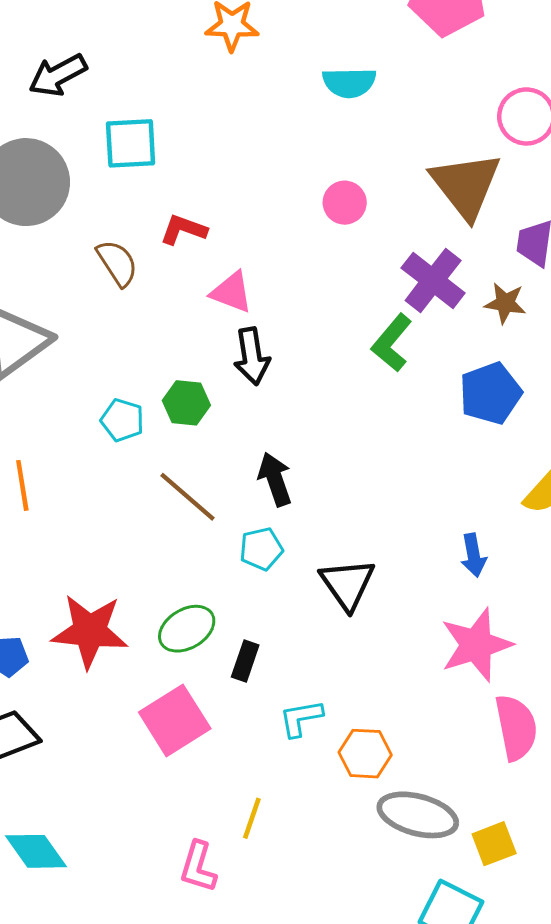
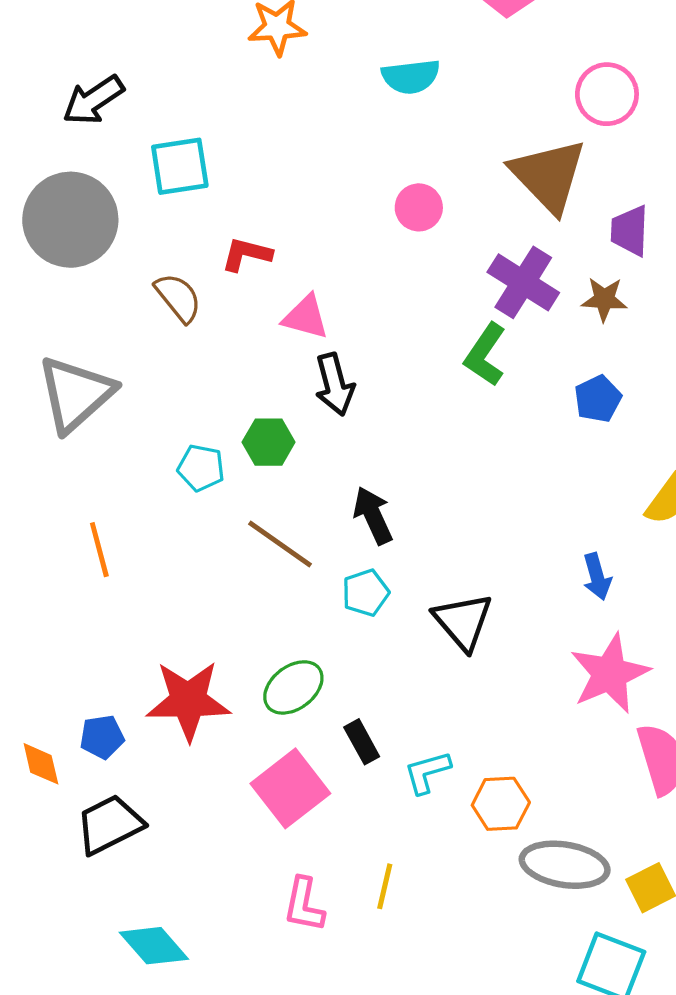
blue pentagon: (490, 393) -> (598, 399), size x0.7
black rectangle: (245, 661) -> (362, 742), moved, turned -42
pink L-shape: (198, 867) -> (304, 905), moved

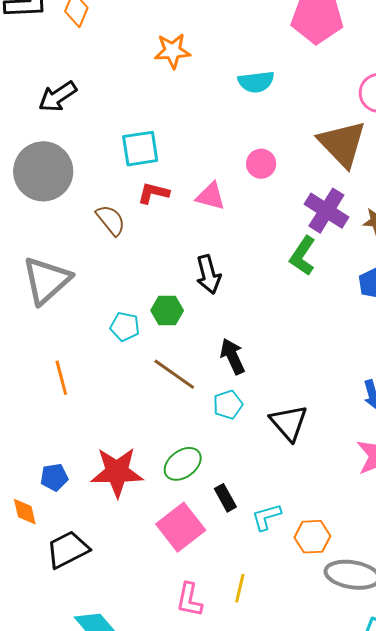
cyan square: (180, 166) -> (140, 149), moved
pink triangle: (306, 317) -> (211, 196), moved
blue pentagon: (102, 737) -> (54, 477), moved

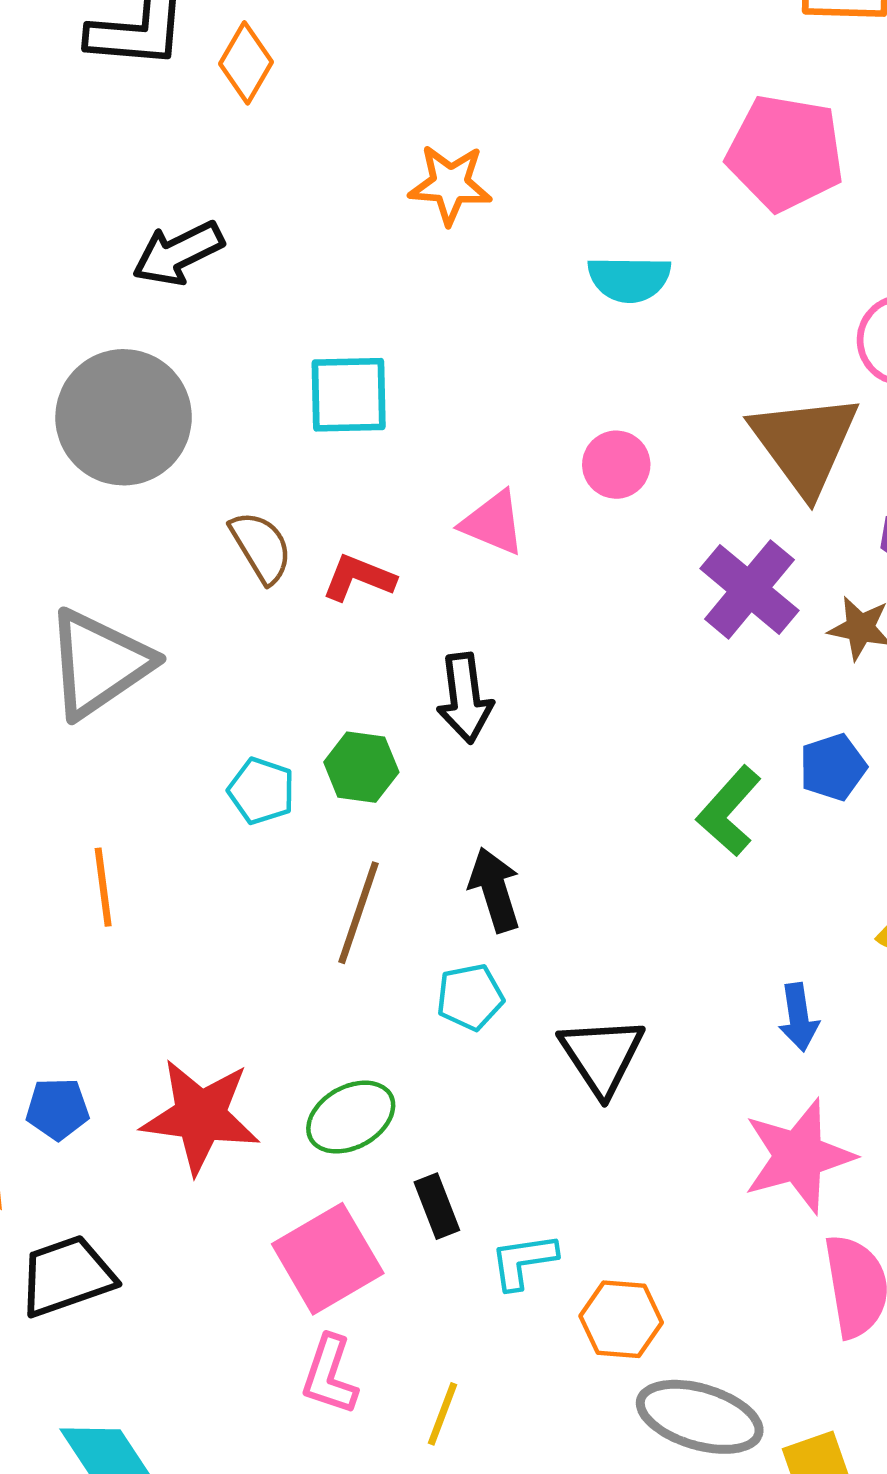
red L-shape: (153, 193) -> (359, 578), moved
green L-shape: (303, 256) -> (729, 811), moved
brown line: (174, 374) -> (358, 913), turned 66
pink L-shape: (189, 600) -> (330, 1375), moved

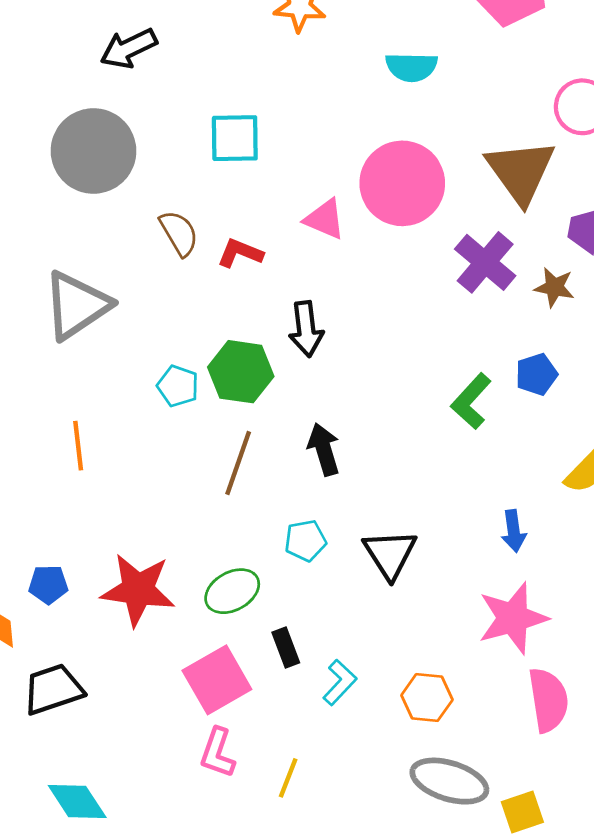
pink circle: (616, 465) -> (402, 183), size x2.0
green hexagon: (361, 767) -> (241, 372), size x1.4
cyan pentagon: (470, 997) -> (305, 541), moved
cyan L-shape: (523, 1261) -> (340, 682), turned 141
orange hexagon: (621, 1319) -> (427, 698), moved

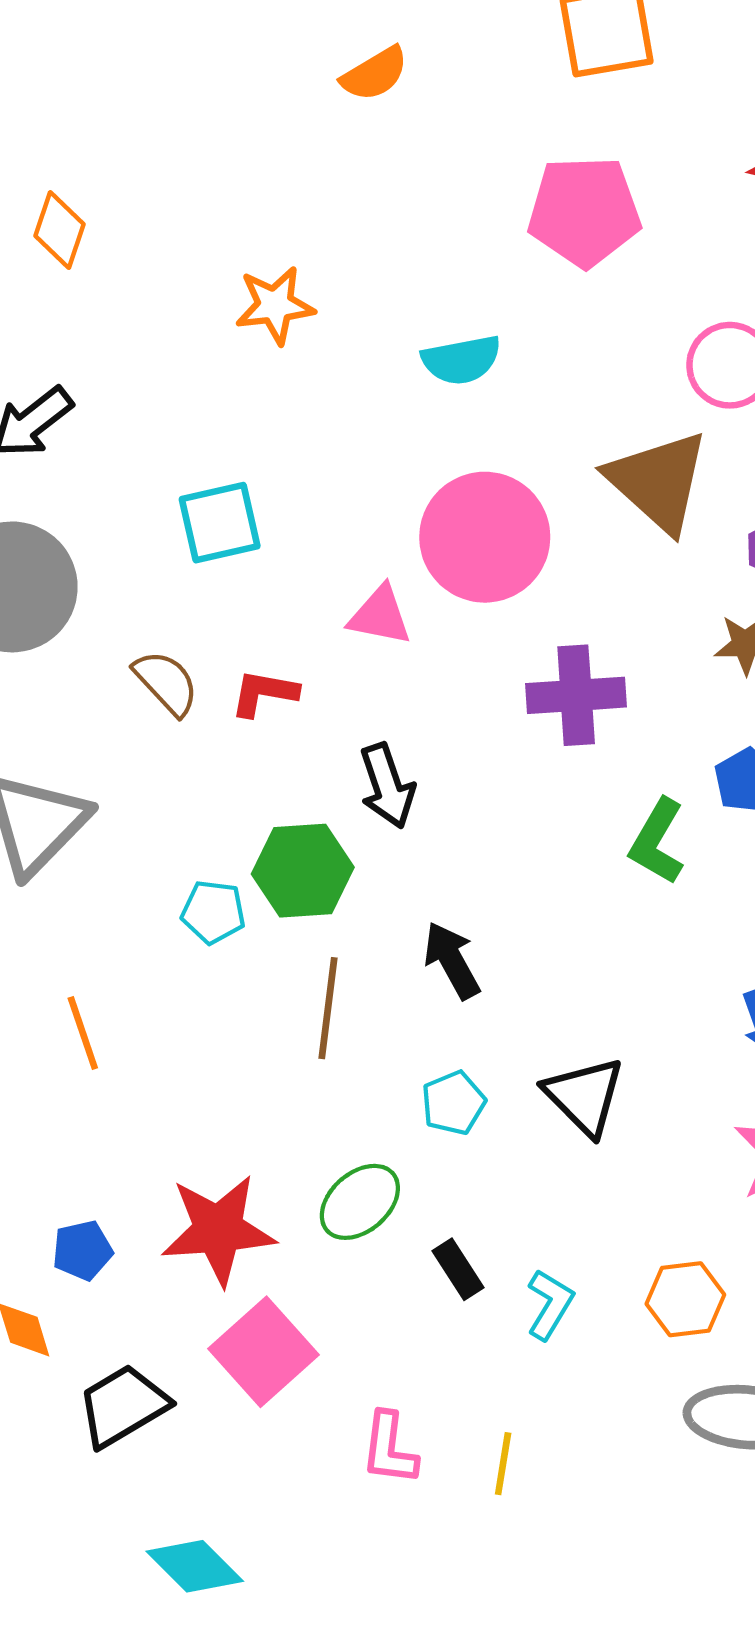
purple cross: (485, 262) -> (576, 695), moved, turned -32
pink square: (217, 680) -> (264, 1352), moved

